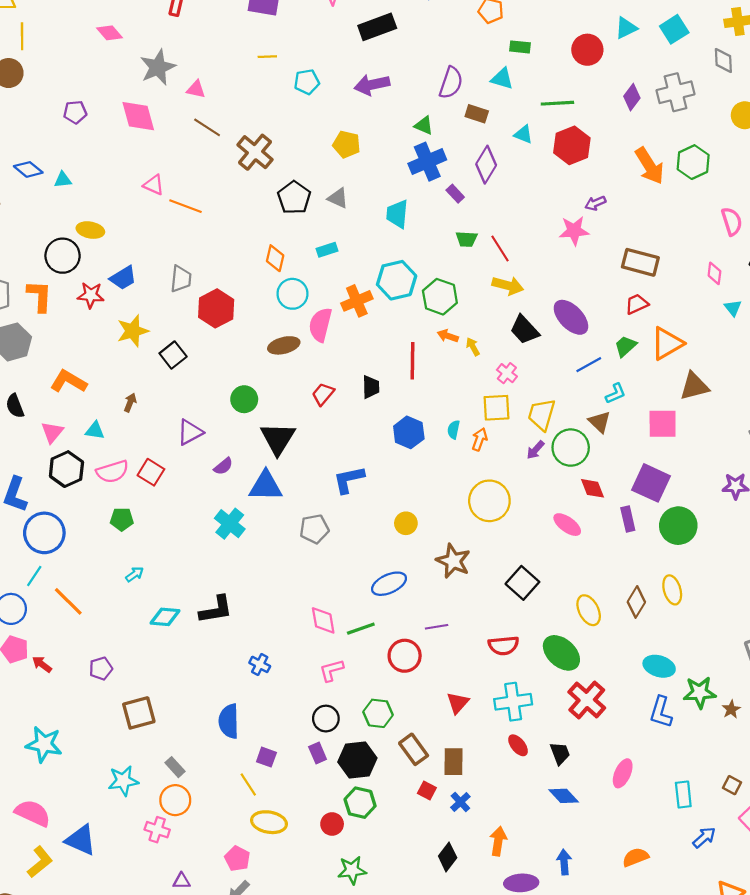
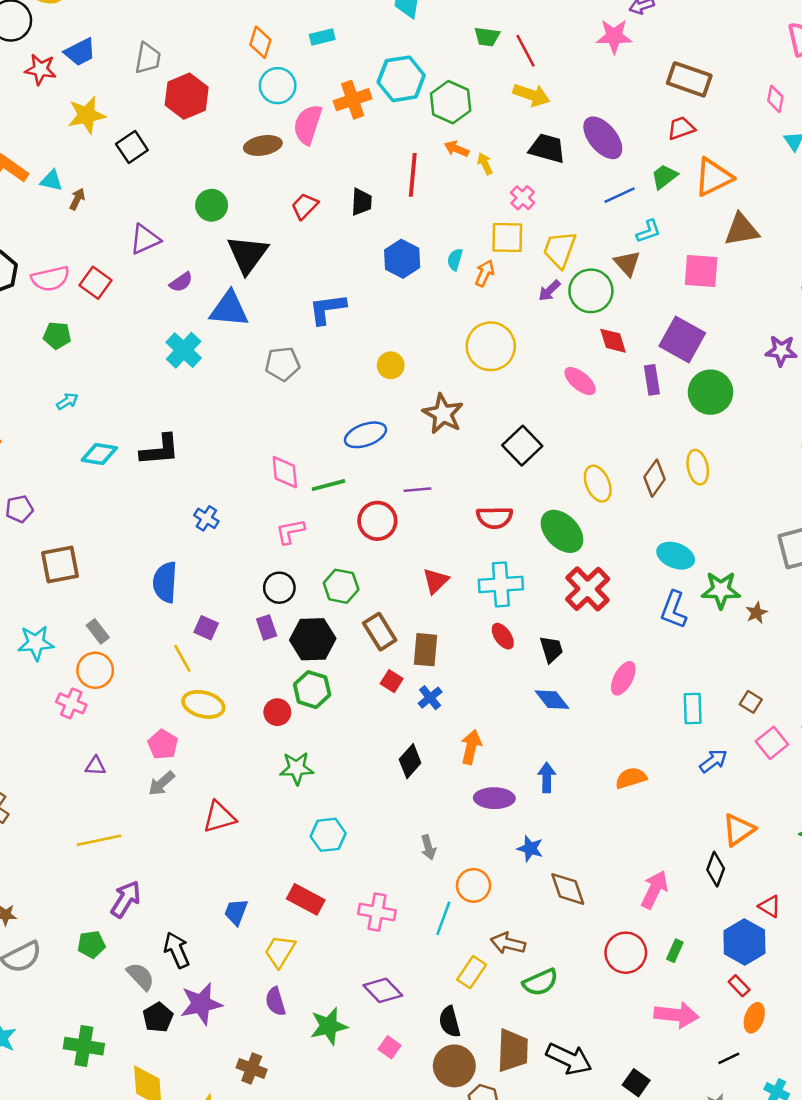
black trapezoid: (524, 330) -> (547, 148), turned 144
cyan triangle: (95, 431) -> (51, 180), moved

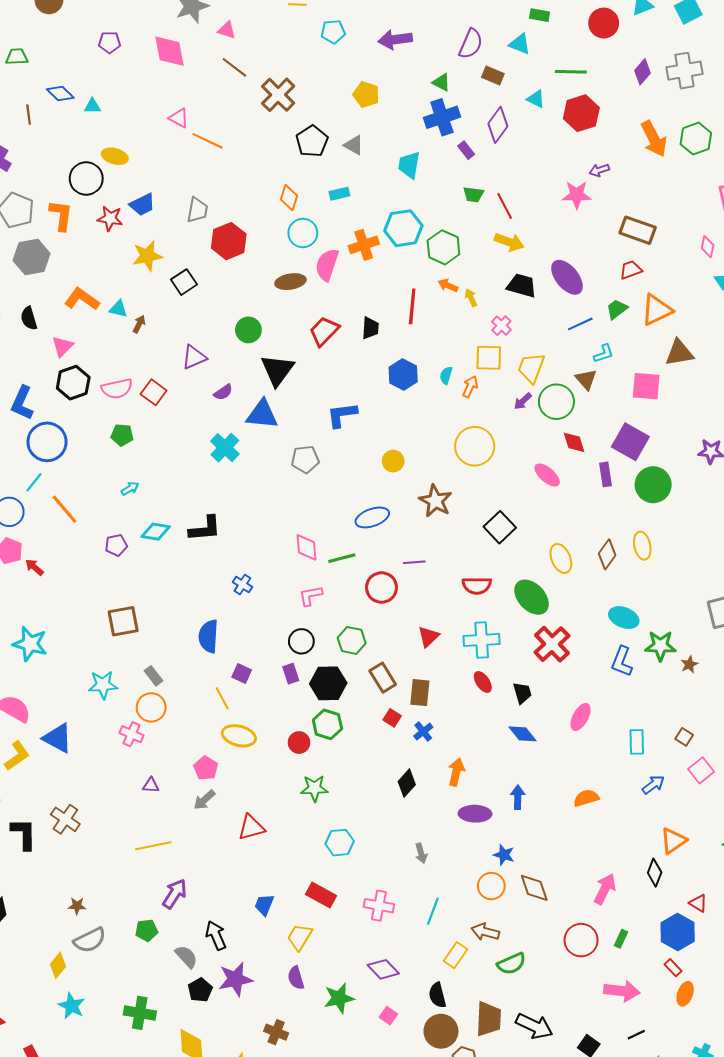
red trapezoid: (305, 206) -> (324, 331), size x1.4
purple pentagon: (19, 509) -> (116, 545), moved
orange circle: (473, 885) -> (491, 886), moved
black line: (729, 1058) -> (636, 1035), moved

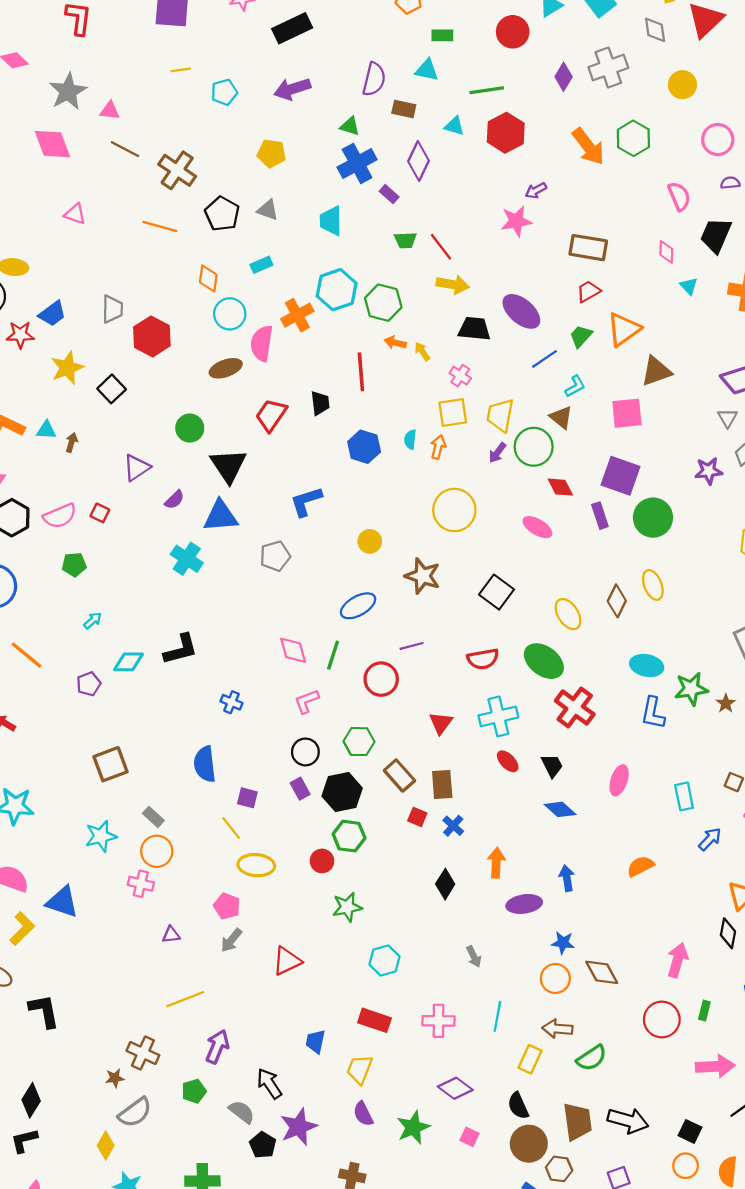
orange line: (208, 141) -> (160, 226), moved
red square: (154, 392) -> (100, 513), size x0.7
green line: (342, 558) -> (333, 655), turned -48
brown cross: (65, 819) -> (143, 1053), moved

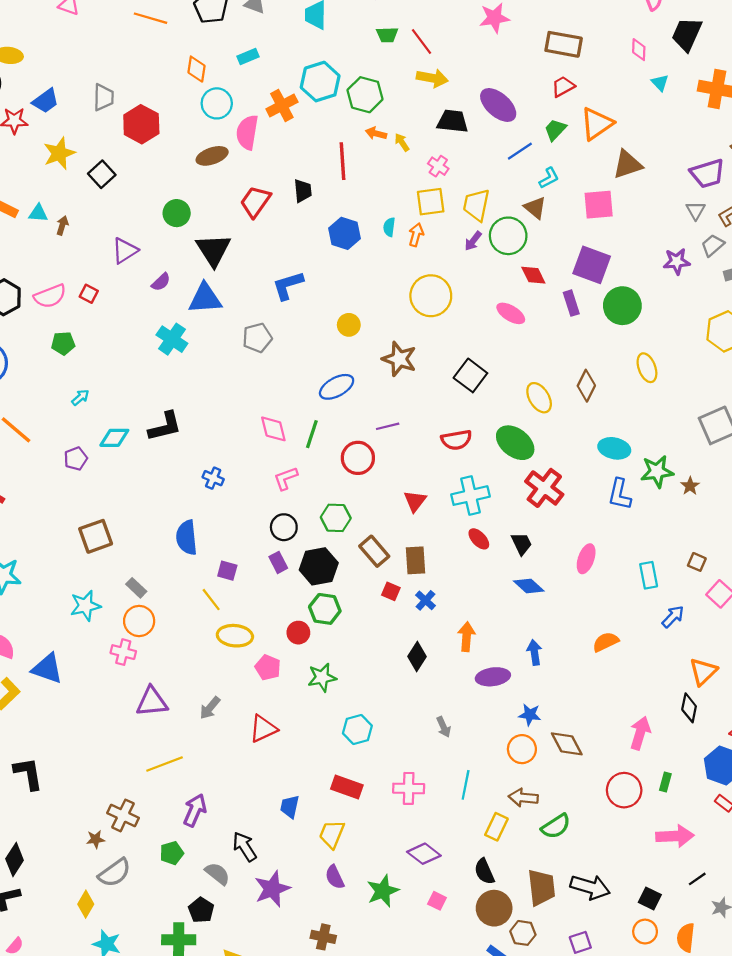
yellow ellipse: (653, 585) -> (647, 368), moved
pink pentagon: (227, 906) -> (268, 668), moved
purple triangle: (171, 935) -> (152, 702), size x1.8
black pentagon: (263, 1145) -> (201, 910), moved

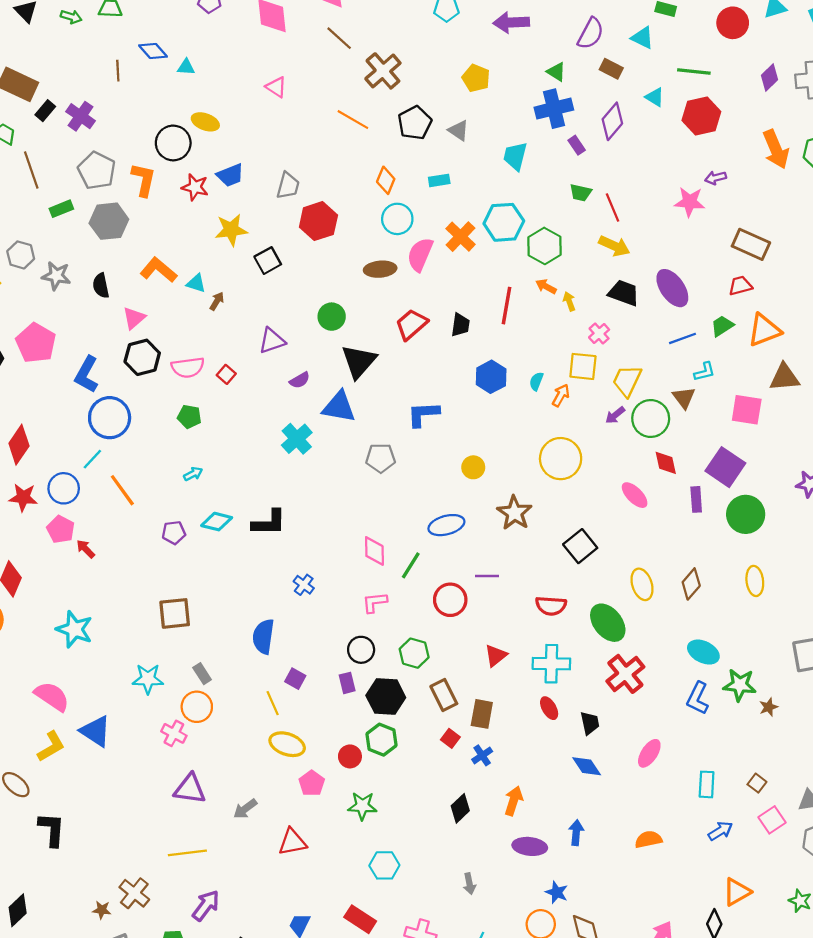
orange cross: (282, 106) -> (461, 237), turned -32

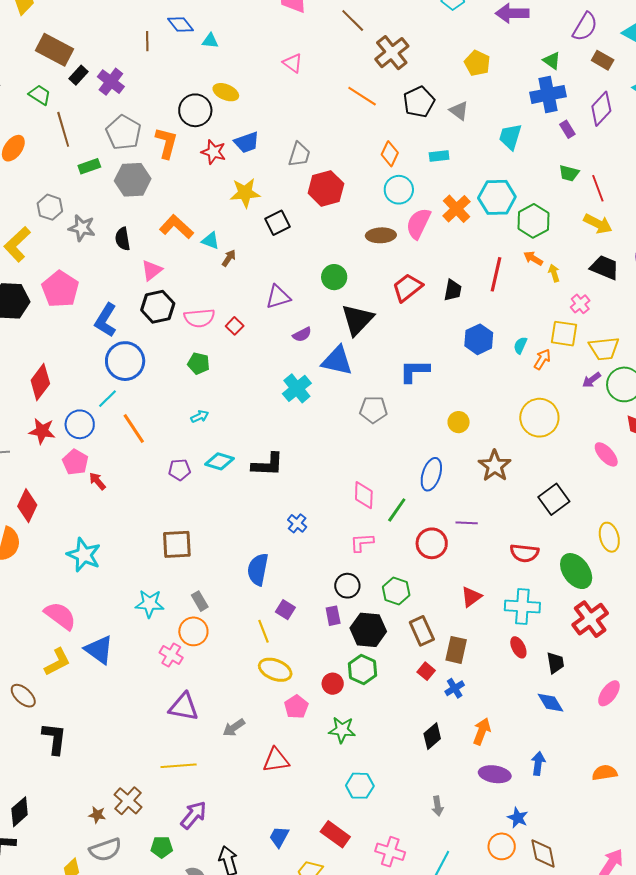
yellow trapezoid: (627, 381) -> (604, 349), turned -124
blue ellipse: (446, 525) -> (431, 474), turned -60

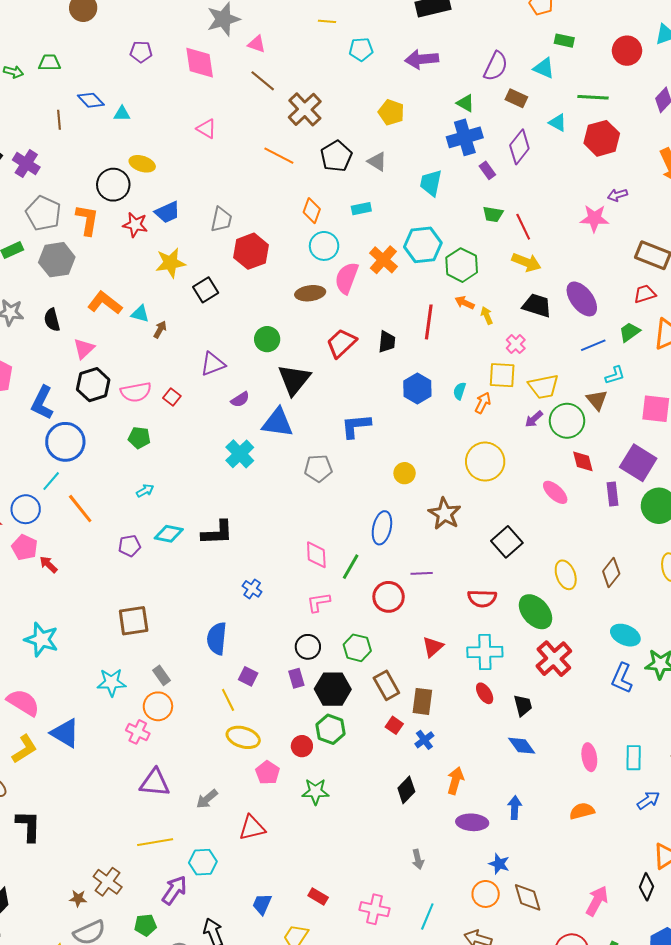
pink ellipse: (609, 693) -> (589, 757), moved, turned -40
cyan hexagon: (360, 786) -> (203, 862), moved
red rectangle: (335, 834) -> (318, 897), size x0.7

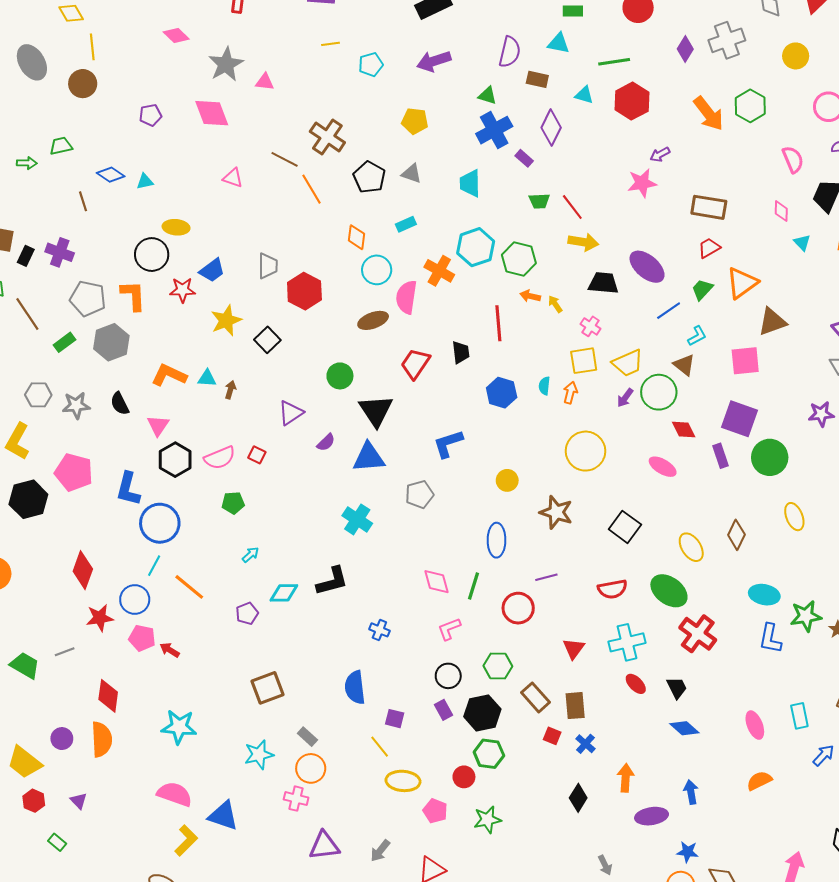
brown line: (263, 81) -> (285, 159), moved
orange line: (279, 156) -> (312, 189), turned 44
cyan cross: (240, 454) -> (357, 519), moved

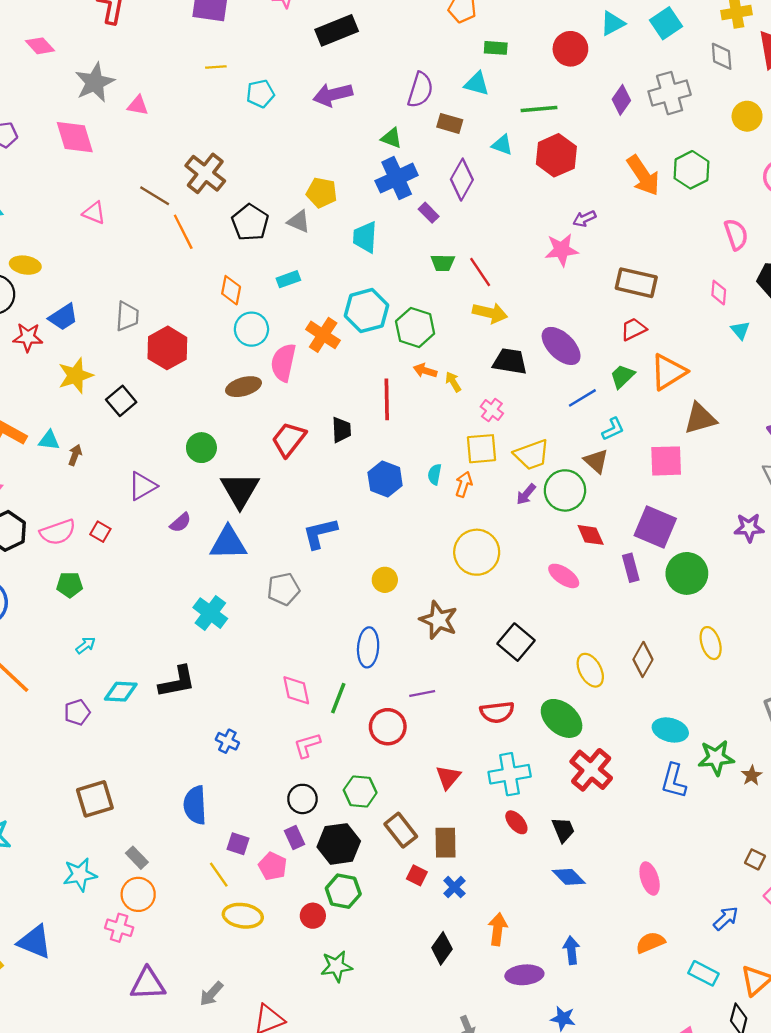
yellow pentagon: (415, 121) -> (322, 193), moved
cyan rectangle: (799, 716) -> (703, 973), moved, turned -55
pink pentagon: (435, 811) -> (273, 866), moved

